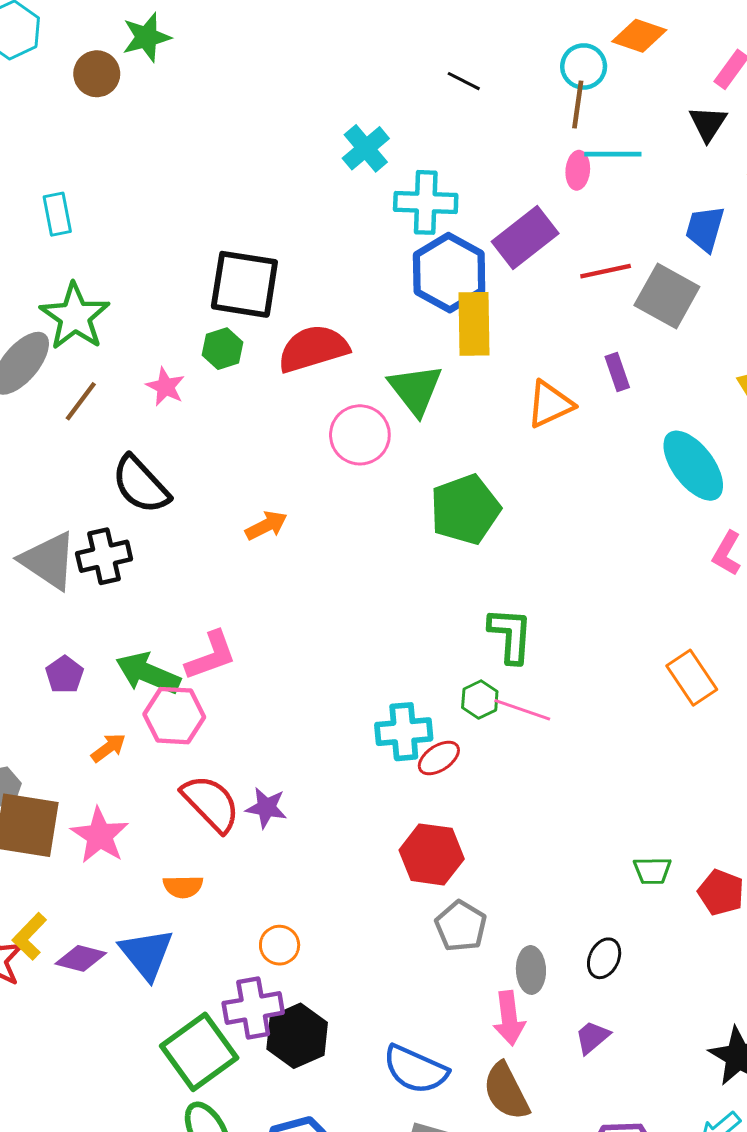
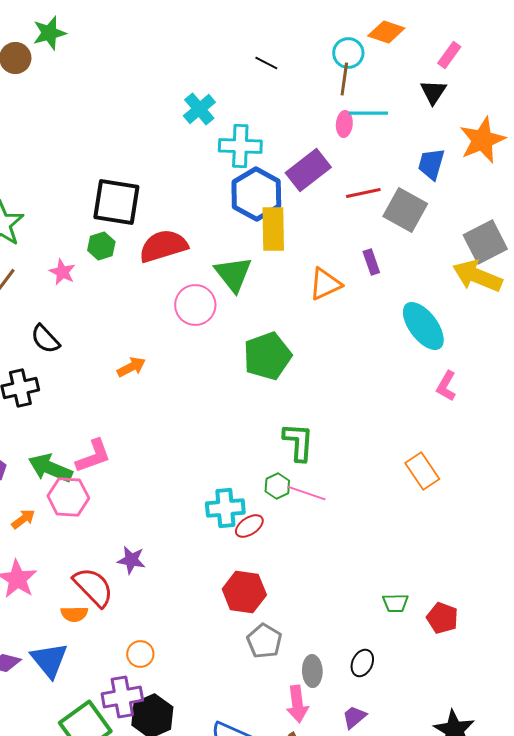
black semicircle: (141, 485) -> (45, 339), size x0.7
red semicircle: (211, 803) -> (93, 587), moved

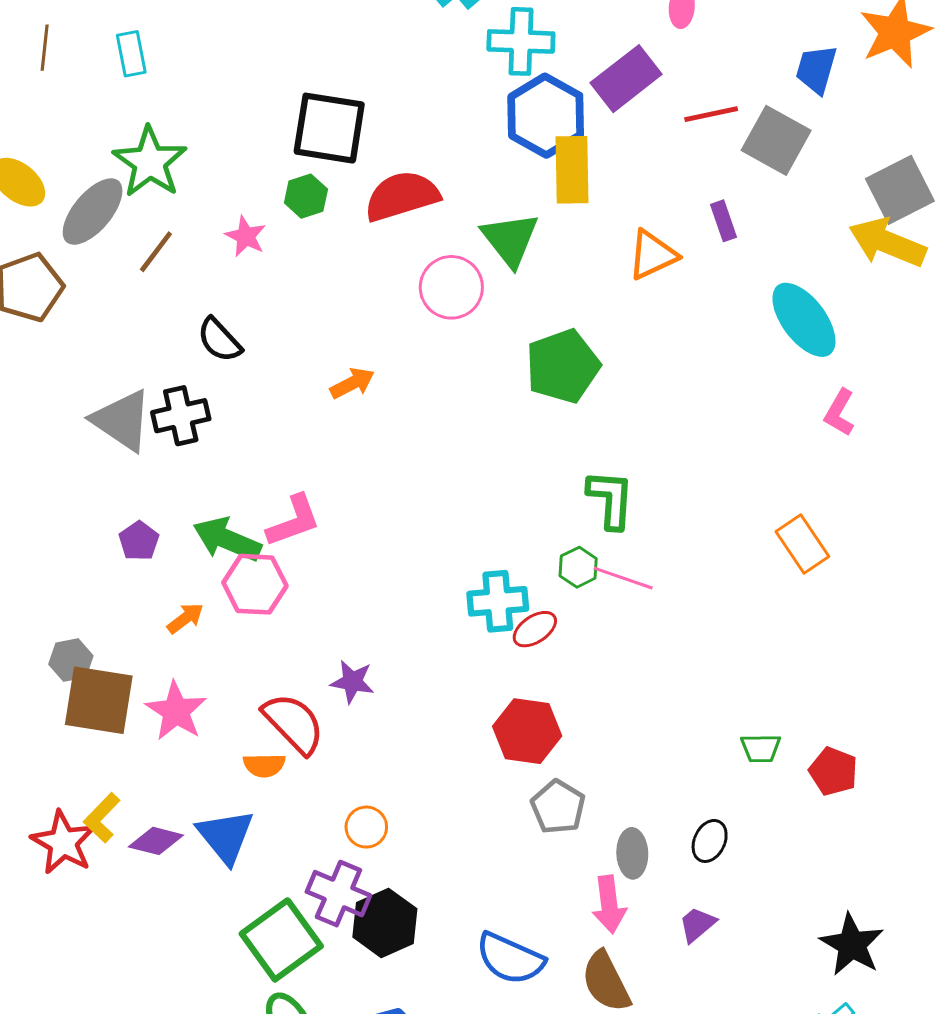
purple cross: (122, 697) -> (338, 894), turned 33

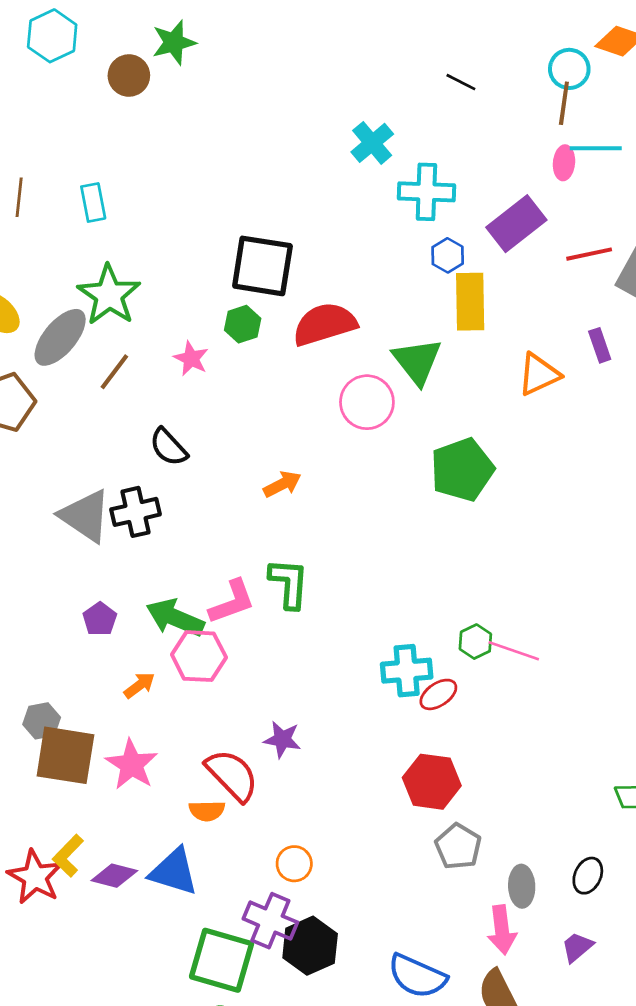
blue hexagon: (546, 116) -> (448, 255), size x0.5
green L-shape: (611, 499) -> (289, 583), moved
blue triangle: (226, 836) -> (174, 872), turned -34
green square: (281, 940) -> (221, 960), turned -38

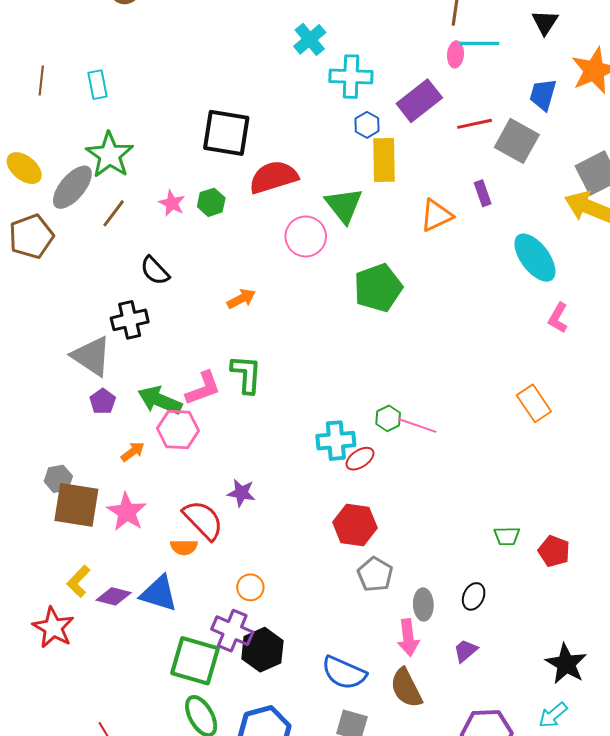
green hexagon: (243, 324) -> (211, 202), moved
gray triangle: (85, 516) -> (92, 356), moved
red star: (35, 877) -> (53, 628), moved

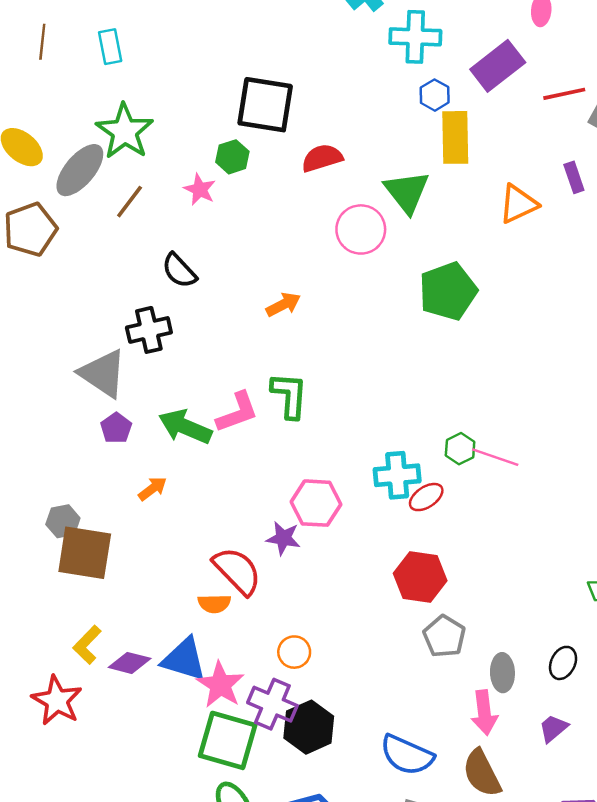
red semicircle: (273, 177) -> (322, 158), size x0.7
green hexagon: (211, 202) -> (232, 157), moved
pink hexagon: (178, 429) -> (316, 503), moved
pink star: (127, 512) -> (220, 685), moved

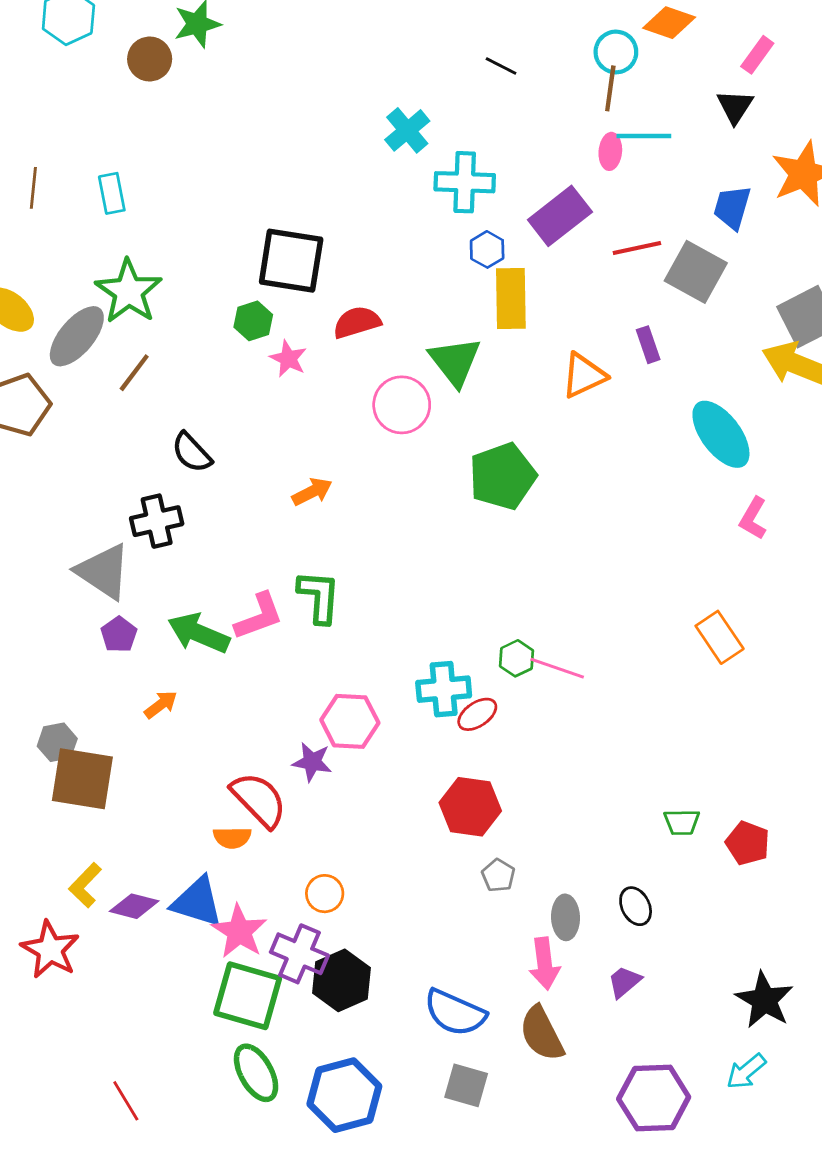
pink star: (200, 189) -> (288, 359), moved
gray pentagon: (444, 636) -> (498, 875), size x0.7
black ellipse: (563, 663) -> (636, 906), turned -52

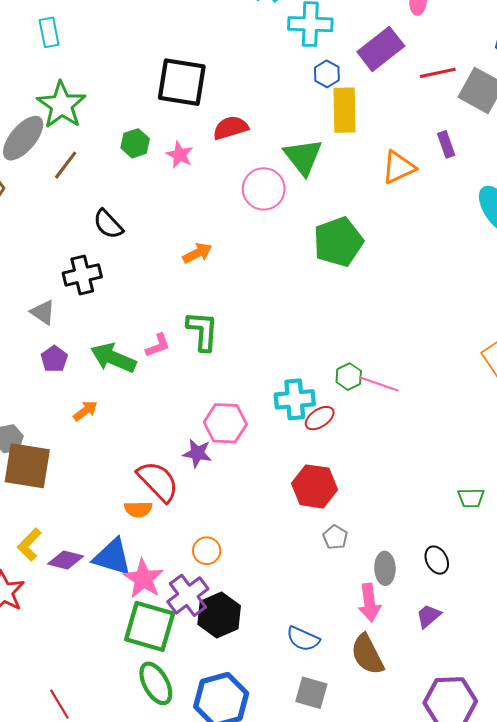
green hexagon: (253, 321) -> (135, 143), moved
gray triangle: (103, 572) -> (43, 312), size x0.6
pink L-shape: (259, 616) -> (158, 345), size x0.7
purple cross: (299, 954) -> (188, 595), turned 30
blue semicircle: (455, 1013) -> (303, 639), size x0.7

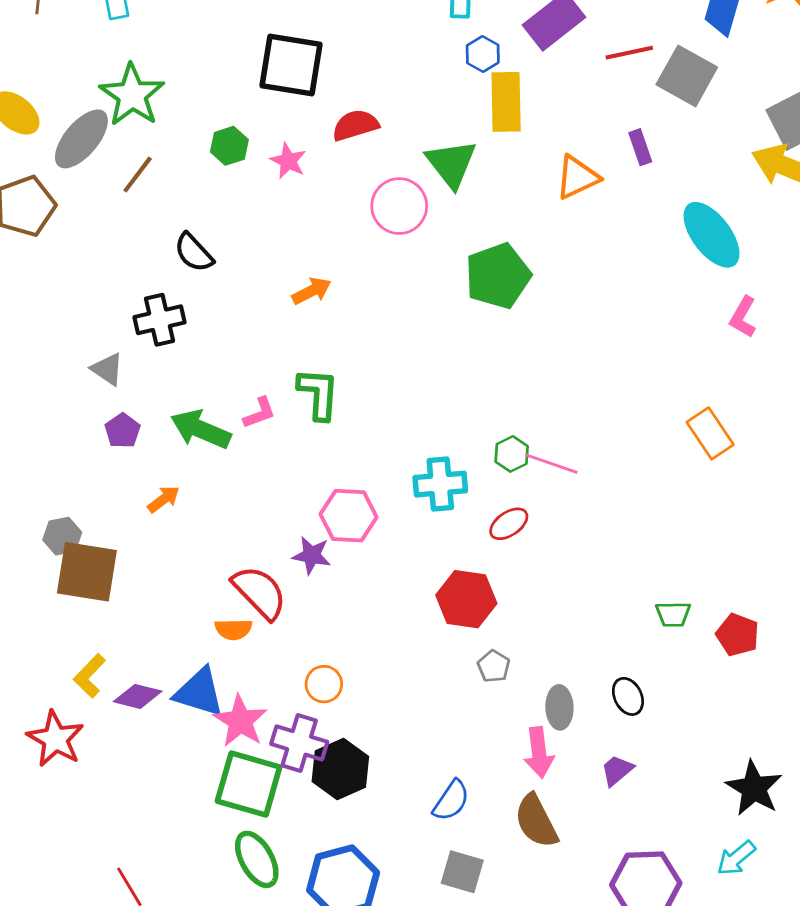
red ellipse: (320, 418) -> (509, 524), moved
purple cross: (188, 595) -> (299, 743), turned -36
blue semicircle: (303, 639) -> (451, 800), turned -80

